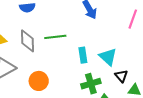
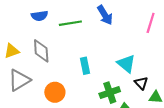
green line: (55, 37) -> (70, 23), moved
cyan rectangle: (83, 55) -> (85, 66), moved

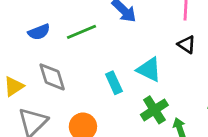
cyan triangle: (126, 64) -> (149, 70), moved
black triangle: (141, 83) -> (187, 45), moved

